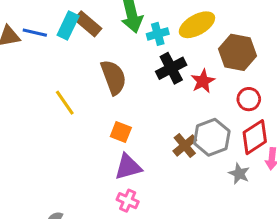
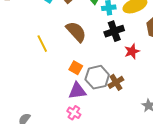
brown semicircle: (113, 77) -> (76, 32), turned -30
red star: (203, 81) -> (132, 51), moved
gray hexagon: (212, 137) -> (97, 77), moved

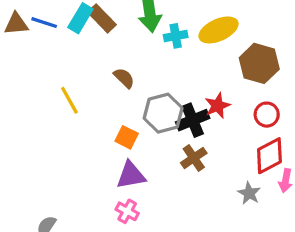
black cross: (114, 31) -> (193, 120), moved
brown semicircle: (76, 32) -> (124, 78), size x0.6
gray hexagon: (97, 77) -> (163, 113), moved

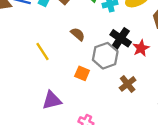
black cross: (193, 120) -> (121, 38), moved, turned -30
purple triangle: (131, 175) -> (52, 100), moved

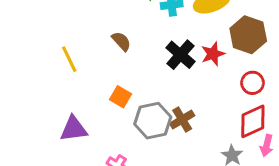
red star: (141, 48) -> (213, 54), moved
gray hexagon: (105, 56) -> (153, 121), moved

